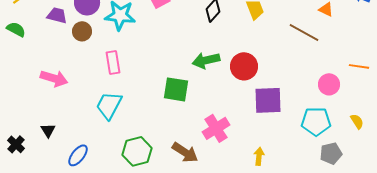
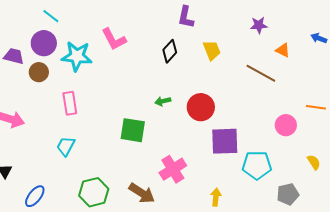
green arrow: (206, 60) -> (163, 101), size x0.6
cyan trapezoid: (109, 105) -> (66, 146), size x0.7
cyan pentagon: (316, 121) -> (257, 165), moved

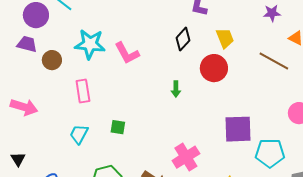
pink L-shape: (114, 39) -> (127, 53), moved
purple circle: (44, 43) -> (36, 15), moved
green arrow: (163, 101) -> (176, 89), turned -77
red circle: (201, 107) -> (214, 68), moved
green square: (133, 130) -> (118, 127), moved, size x0.6

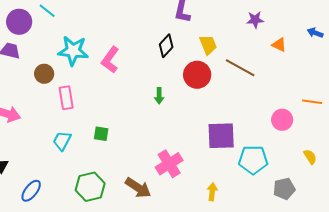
pink L-shape: (127, 53) -> (110, 60), turned 64
brown circle: (52, 60) -> (44, 74), moved
brown line: (274, 61) -> (240, 68), moved

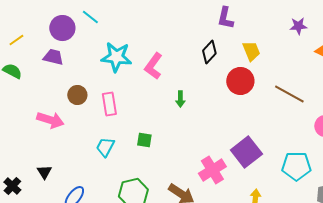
brown line: (240, 68) -> (289, 94), moved
brown circle: (44, 74) -> (77, 95), moved
green arrow: (159, 96) -> (180, 99), moved
purple square: (221, 136) -> (246, 152), moved, turned -36

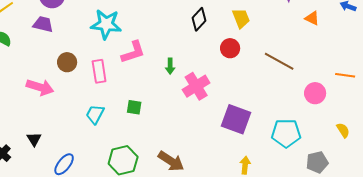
pink L-shape: (153, 66) -> (133, 52), moved, turned -144
red circle: (240, 81) -> (230, 48), size x0.7
purple square: (246, 152) -> (236, 119), turned -32
pink cross: (212, 170) -> (196, 86), moved

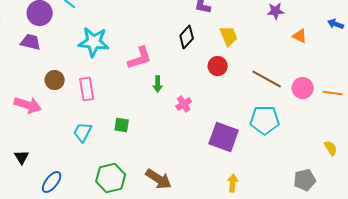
pink L-shape: (133, 52) -> (140, 58), moved
pink cross: (196, 86) -> (184, 104), size x0.6
pink circle: (315, 93) -> (303, 88), moved
cyan pentagon: (286, 133) -> (265, 120), moved

